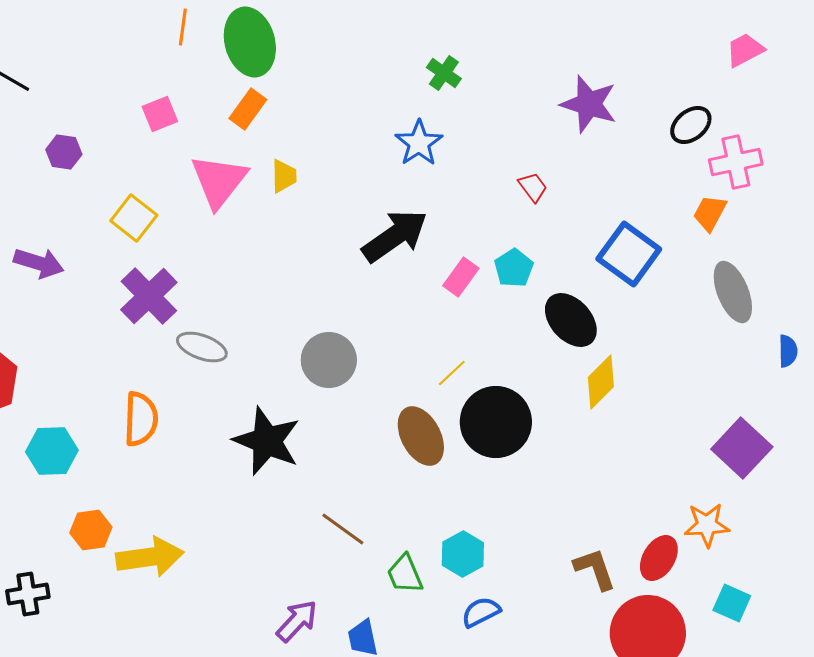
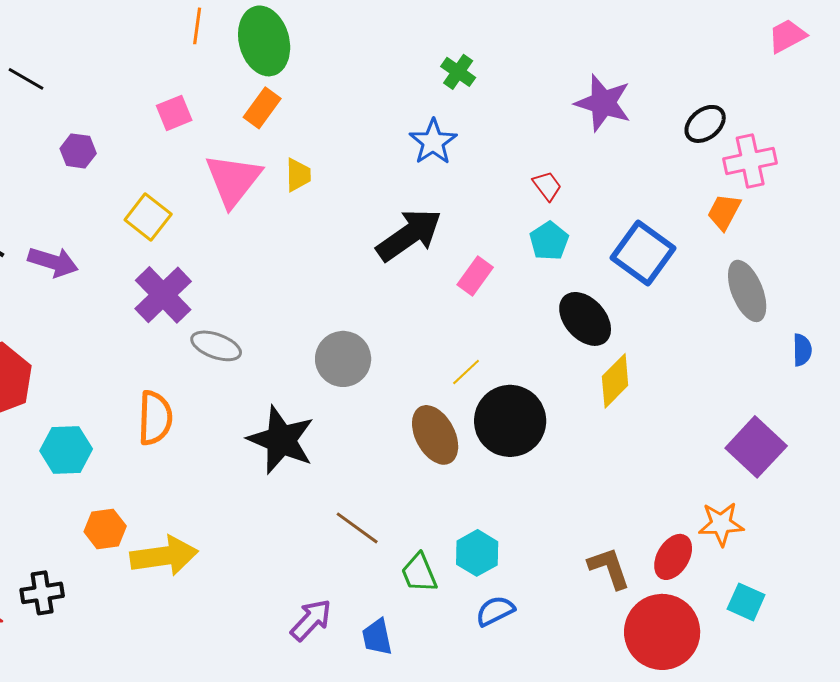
pink trapezoid: (745, 50) -> (787, 36), moved
cyan pentagon: (514, 268) -> (549, 241), moved

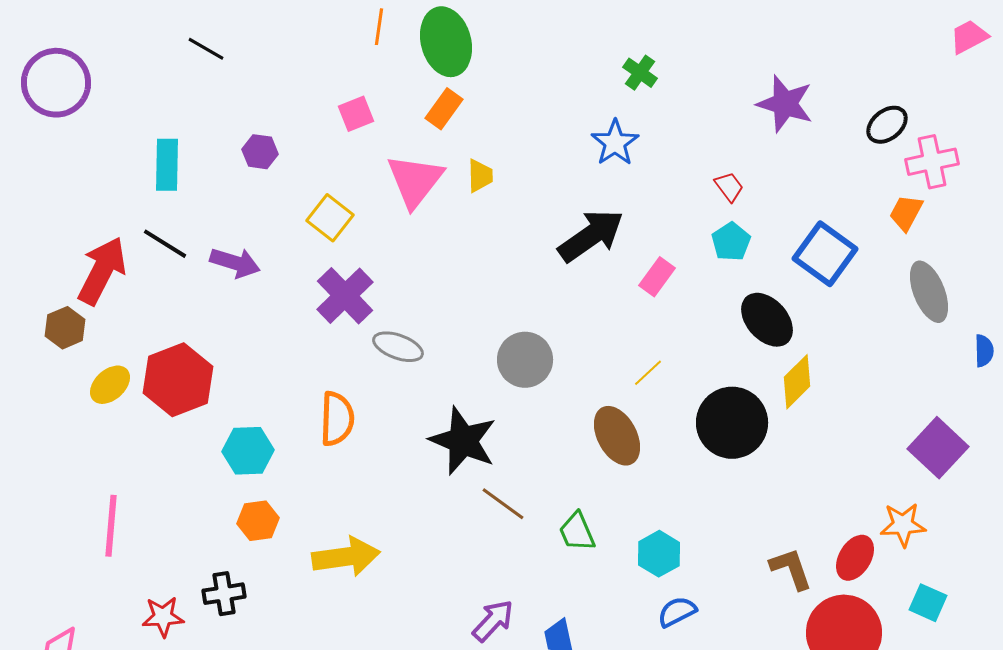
black line: (26, 79) -> (206, 49), moved
black circle: (510, 421) -> (732, 423), moved
brown line: (357, 528) -> (503, 504), moved
orange hexagon: (105, 529) -> (258, 521), moved
green trapezoid: (419, 573) -> (577, 532), moved

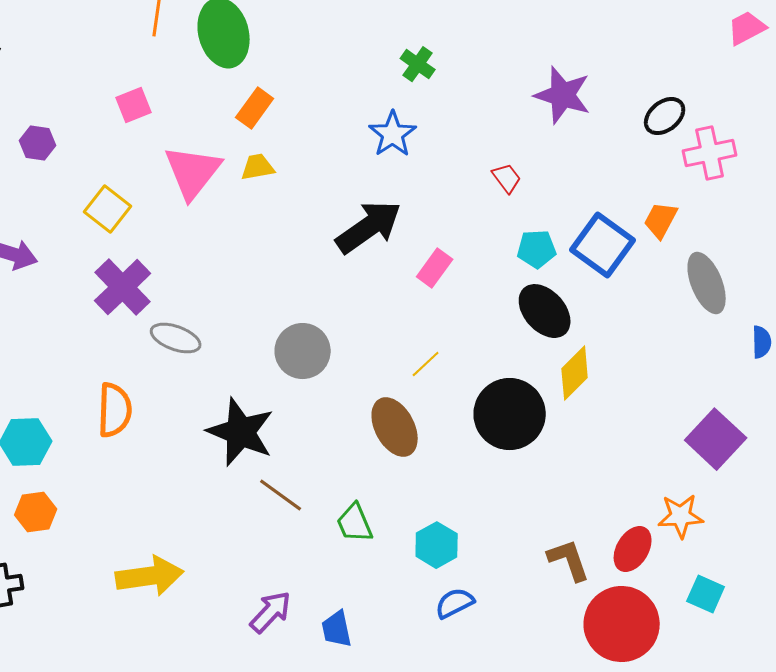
orange rectangle: (444, 109) -> (255, 108), moved
yellow trapezoid: (480, 176) -> (258, 167), turned -99
orange trapezoid: (906, 213) -> (661, 220), moved
cyan pentagon: (731, 242) -> (537, 249), moved, turned 30
yellow arrow: (346, 557) -> (150, 576), moved

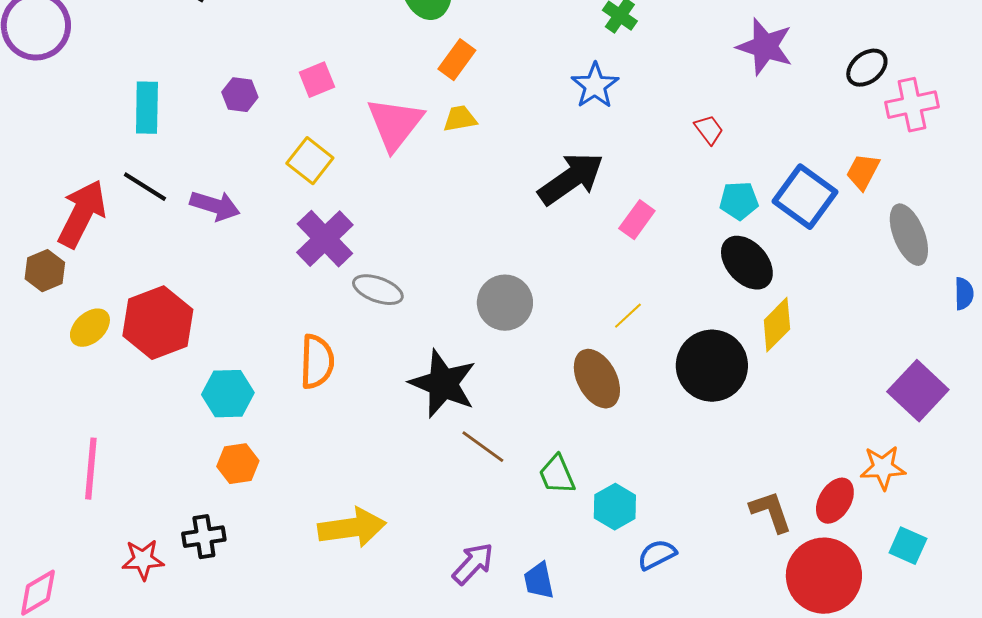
pink square: (134, 105) -> (317, 80), moved
cyan hexagon: (437, 545) -> (615, 507), moved

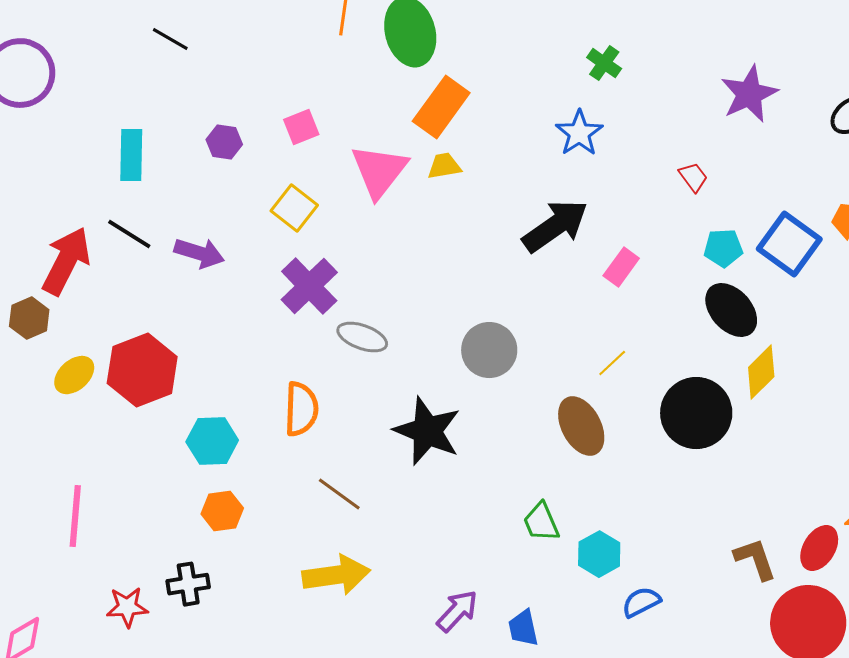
purple star: (765, 47) -> (749, 94), turned 30
orange rectangle: (457, 60) -> (441, 107), size x1.5
brown line: (483, 447) -> (339, 494), moved

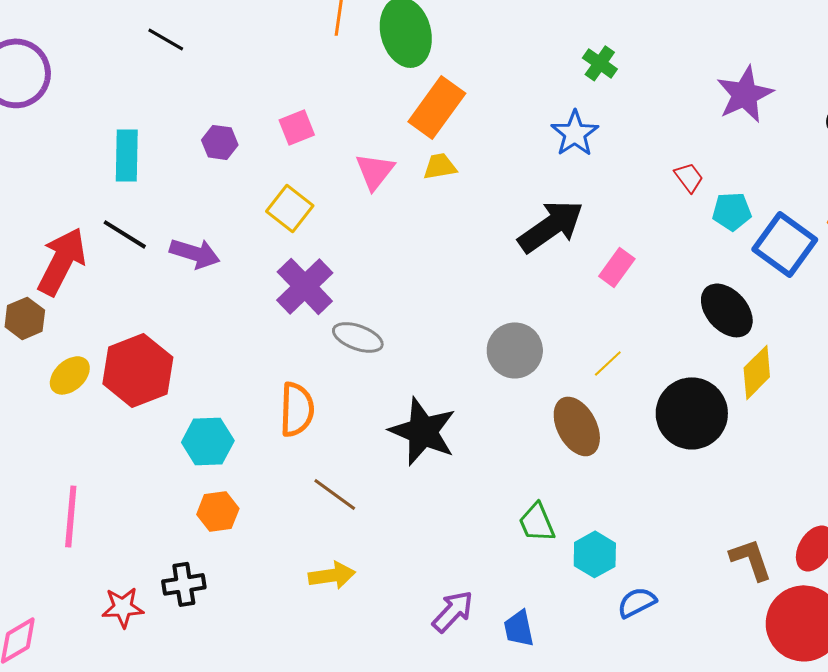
pink triangle: (379, 171) -> (375, 171), size x0.7
cyan pentagon: (723, 248) -> (732, 211), moved
gray circle: (489, 350) -> (515, 350), moved
yellow arrow: (336, 575) -> (332, 575), size x0.7

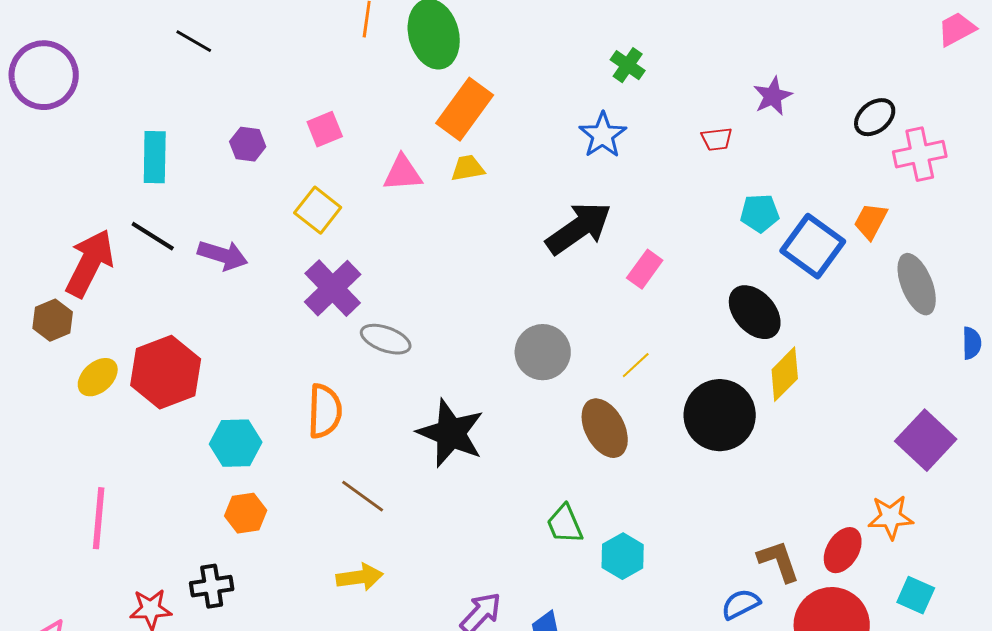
purple star: (745, 94) -> (773, 96), size x0.7
pink triangle: (375, 171) -> (403, 173), turned 48
red trapezoid: (689, 177) -> (717, 139), moved, turned 120
blue semicircle: (637, 602) -> (741, 604), moved

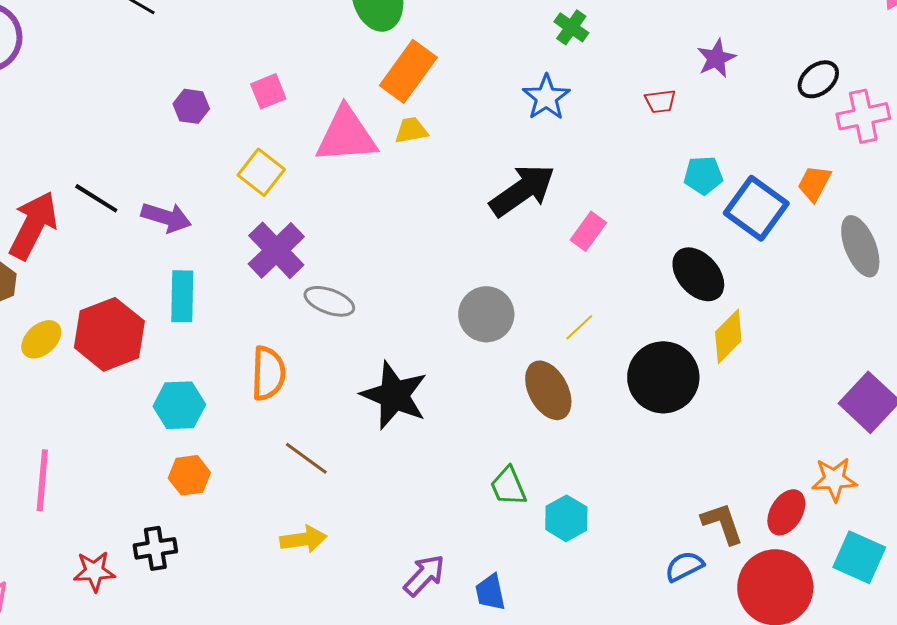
cyan rectangle: (155, 157) -> (182, 296), moved
pink triangle: (403, 173) -> (346, 135), size x1.6
cyan square: (916, 595) -> (859, 557), size x1.4

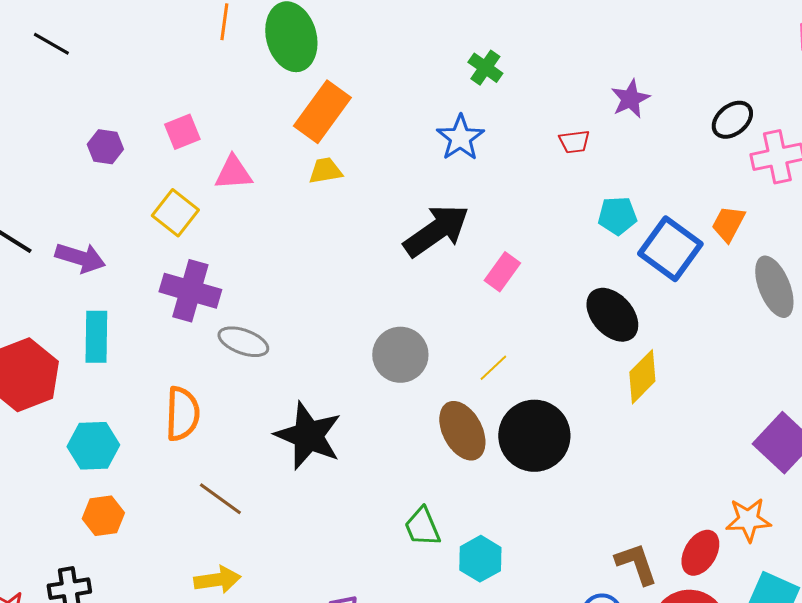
pink triangle: (346, 135) -> (233, 173), moved, size x0.6
purple cross: (276, 250) -> (190, 291), turned -30
black circle: (663, 377) -> (534, 436), moved

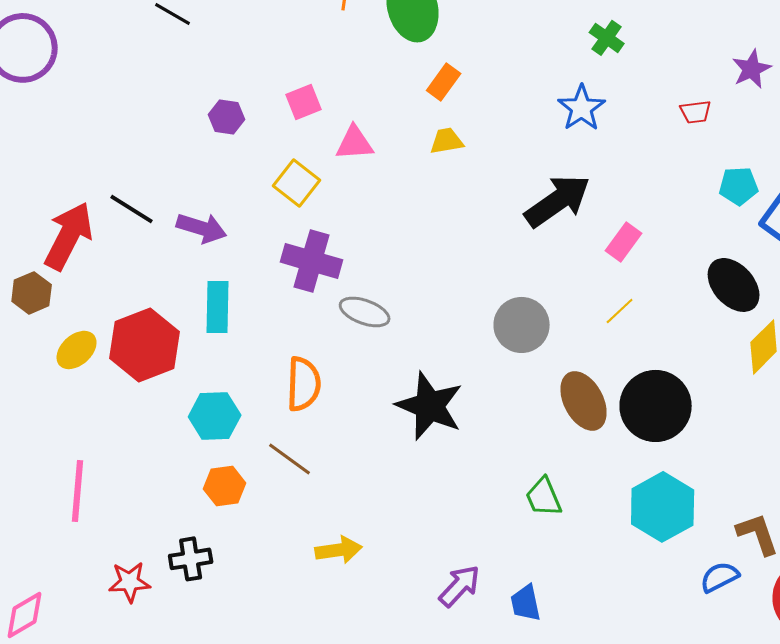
orange rectangle: (322, 112) -> (444, 82), size x0.6
yellow line: (493, 368) -> (620, 311), moved
brown line: (220, 499) -> (290, 459), moved
cyan hexagon: (480, 559) -> (663, 507), moved, size x1.5

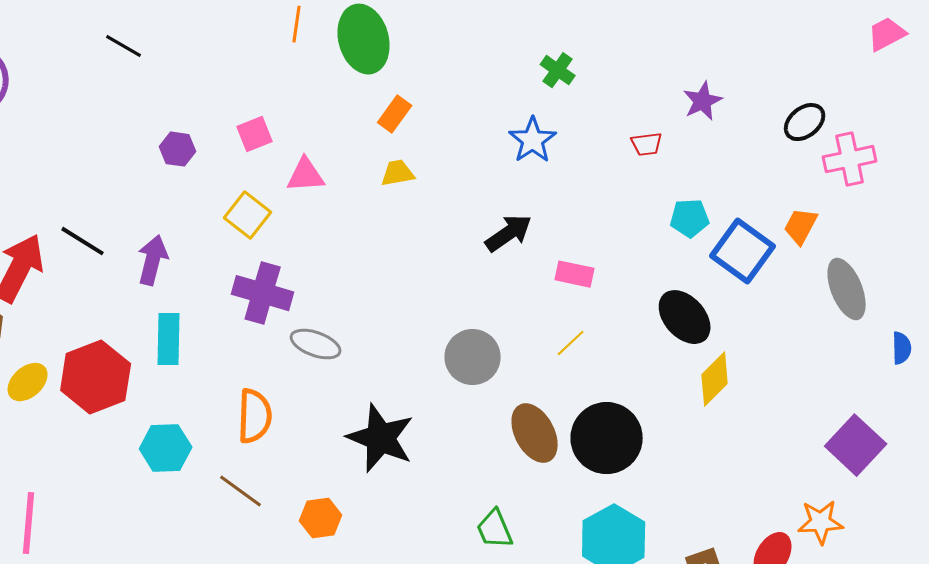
black arrow: (558, 201) -> (509, 233), size x0.7
purple arrow: (202, 228) -> (153, 260), turned -93
pink rectangle: (624, 242) -> (575, 274), turned 66
orange hexagon: (225, 486) -> (321, 518), moved

